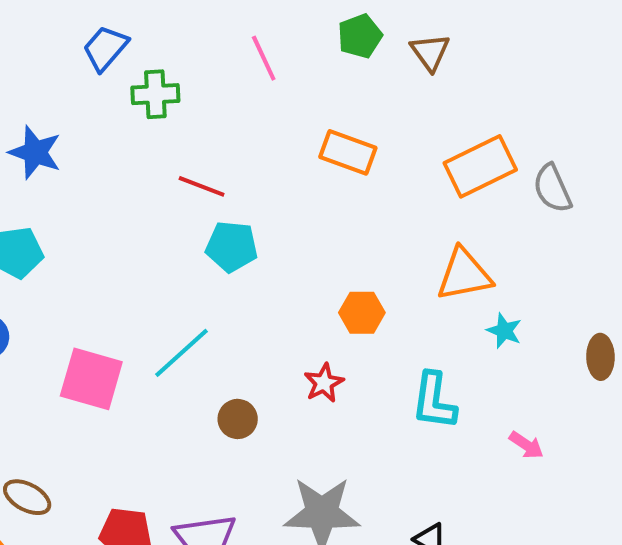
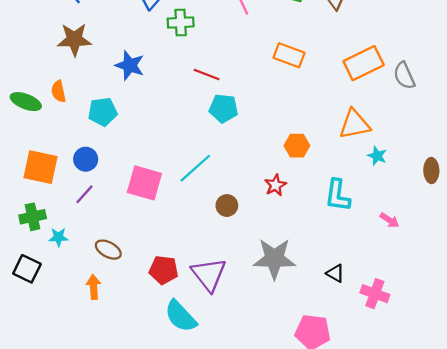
blue star: (35, 152) -> (130, 65), moved

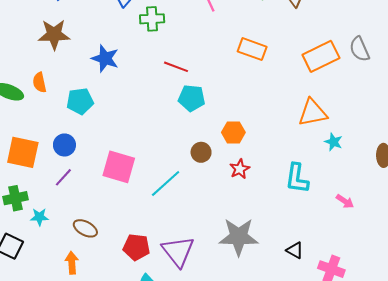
gray semicircle: (404, 76) -> (360, 49), moved
orange hexagon: (297, 146) -> (233, 132), moved
cyan line: (195, 168) -> (166, 184), moved
brown circle: (227, 206) -> (201, 152), moved

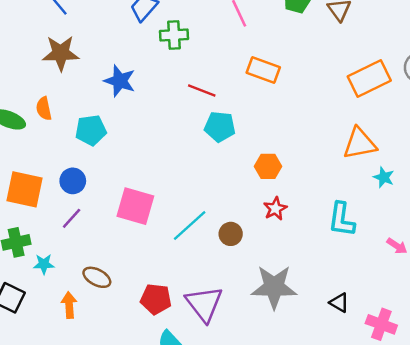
orange rectangle: (252, 49) -> (263, 70), moved
brown circle: (201, 152) -> (231, 234), moved
orange arrow: (72, 263) -> (69, 305), moved

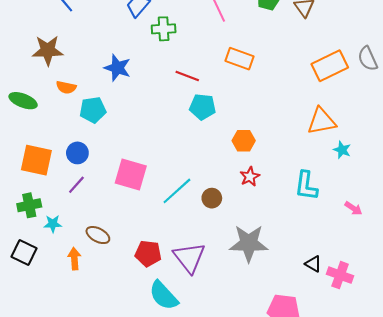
brown star: (61, 53) -> (48, 50), moved
orange semicircle: (44, 109) -> (66, 87), moved, turned -66
black triangle: (339, 303) -> (313, 264), moved

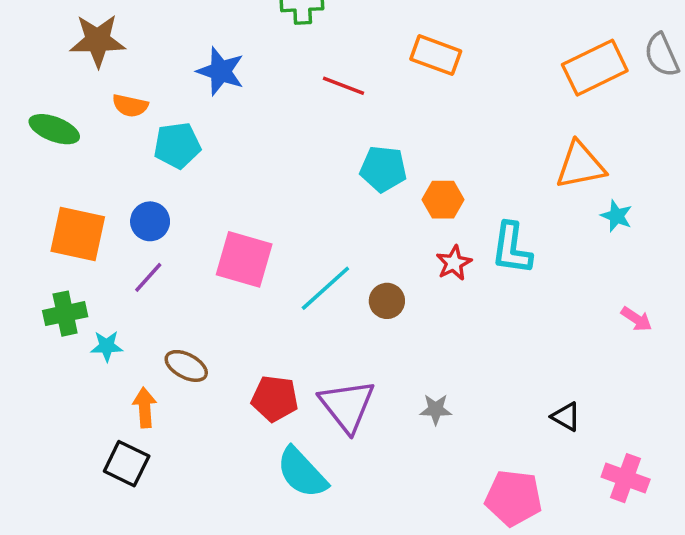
cyan pentagon: (203, 107) -> (383, 169), moved
cyan L-shape: (306, 186) -> (512, 248), moved
gray star: (249, 243) -> (436, 409), moved, size x0.5
black square: (24, 252) -> (127, 464), moved
pink cross: (340, 275) -> (626, 478), moved

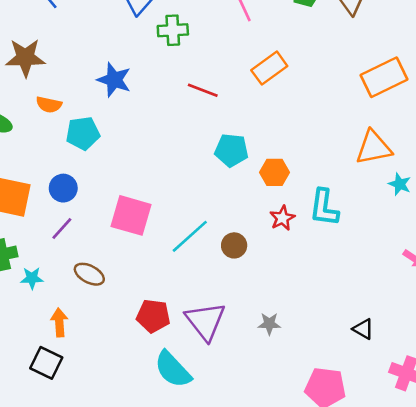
orange rectangle: (436, 55) -> (269, 68), turned -56
brown ellipse: (186, 366) -> (89, 274), moved

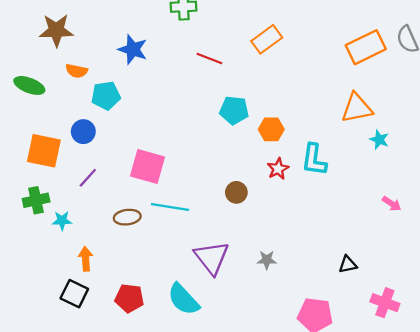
blue circle: (63, 188) -> (83, 132), moved
cyan line: (190, 236) -> (170, 207), moved, turned 51
brown ellipse: (89, 274) -> (127, 217), moved, turned -35
red pentagon: (153, 316) -> (129, 298), moved
black triangle: (363, 329) -> (348, 264), turned -42

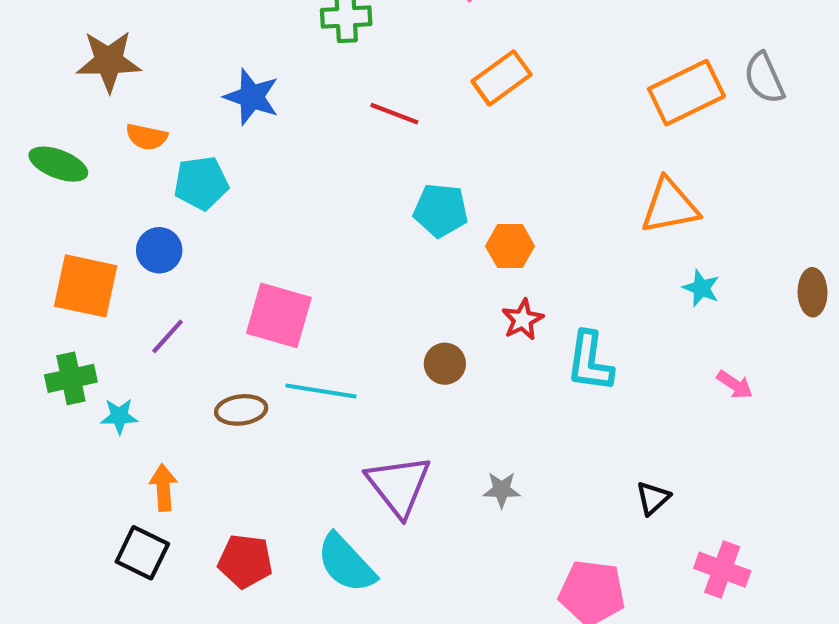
cyan star: (379, 139) -> (701, 288), moved
cyan L-shape: (314, 160) -> (590, 362), moved
black triangle: (348, 264) -> (653, 498), turned -30

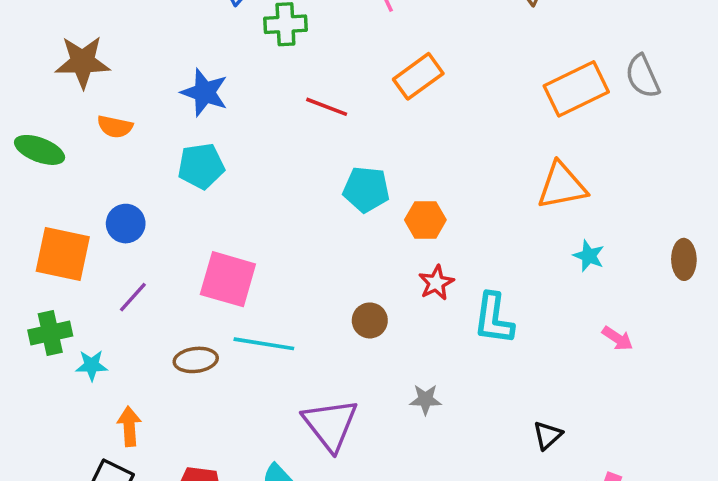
cyan pentagon: (201, 183) -> (201, 166), moved
gray star: (502, 490) -> (425, 399), moved

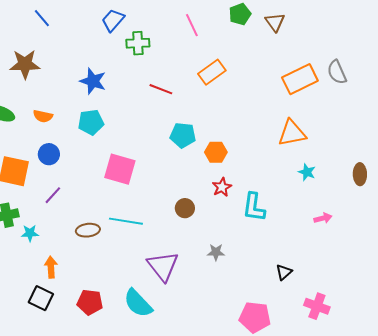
orange semicircle: (115, 127) -> (43, 116), moved
pink square: (228, 279) -> (120, 169), moved
pink arrow: (617, 338) -> (323, 218), turned -48

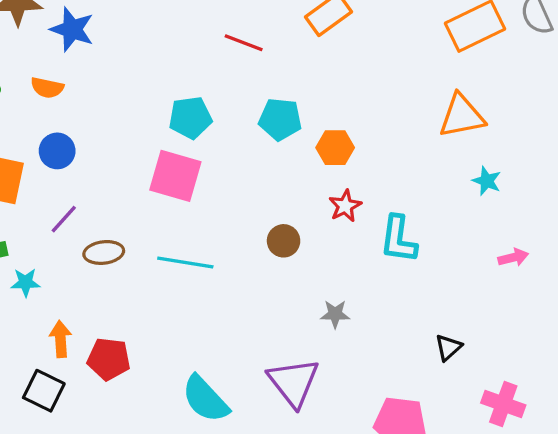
blue star: (93, 81) -> (72, 29), moved
cyan pentagon: (91, 122) -> (190, 118), moved
brown ellipse: (88, 230) -> (104, 252), moved
purple triangle: (163, 266) -> (294, 382), moved
red pentagon: (90, 302) -> (109, 359), moved

